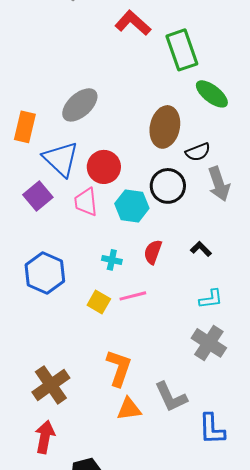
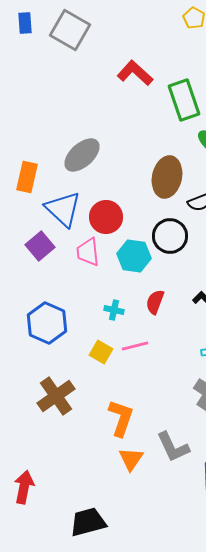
brown cross: (51, 385) -> (56, 396), moved
orange triangle: (129, 409) -> (131, 459), turned -48
red arrow: (45, 437) -> (24, 487), moved

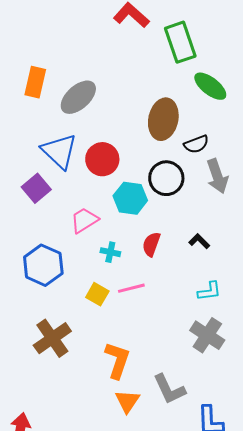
orange rectangle: (27, 177) -> (35, 82), moved
pink trapezoid: (88, 252) -> (84, 220), moved, turned 64

